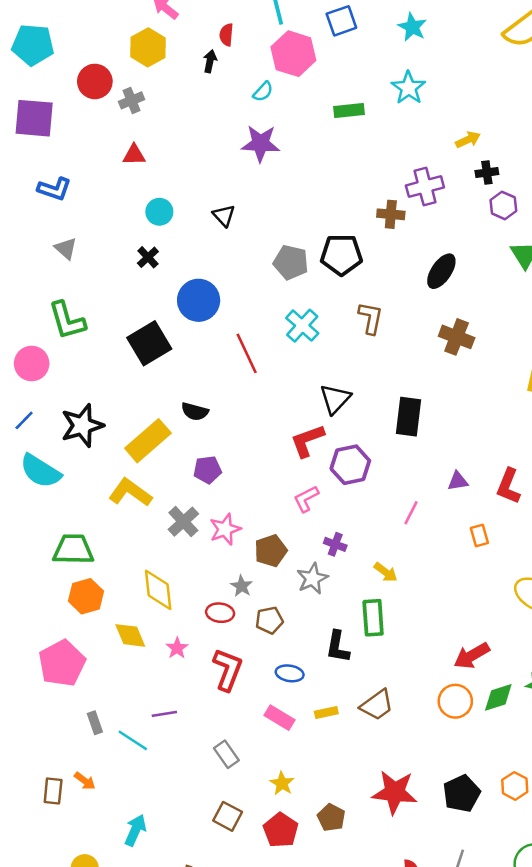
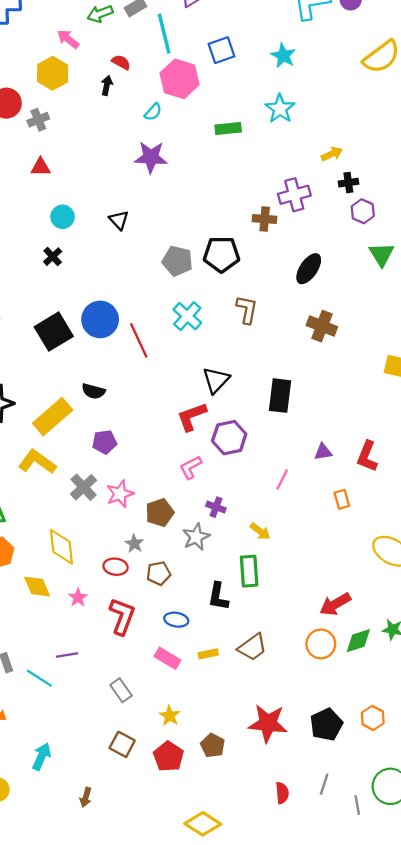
red semicircle: (226, 35) -> (121, 62), turned 114
blue circle: (199, 300) -> (100, 319), moved

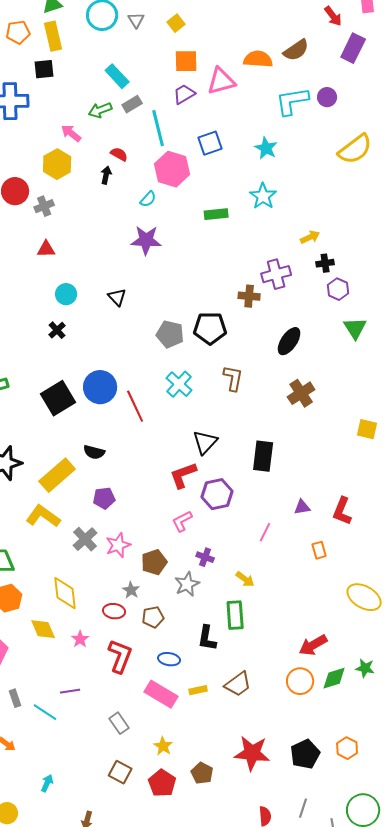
brown cross: (322, 326) -> (301, 393), turned 36
pink rectangle: (167, 658) -> (161, 694), size x1.4
cyan arrow: (42, 757) -> (47, 783), size x0.7

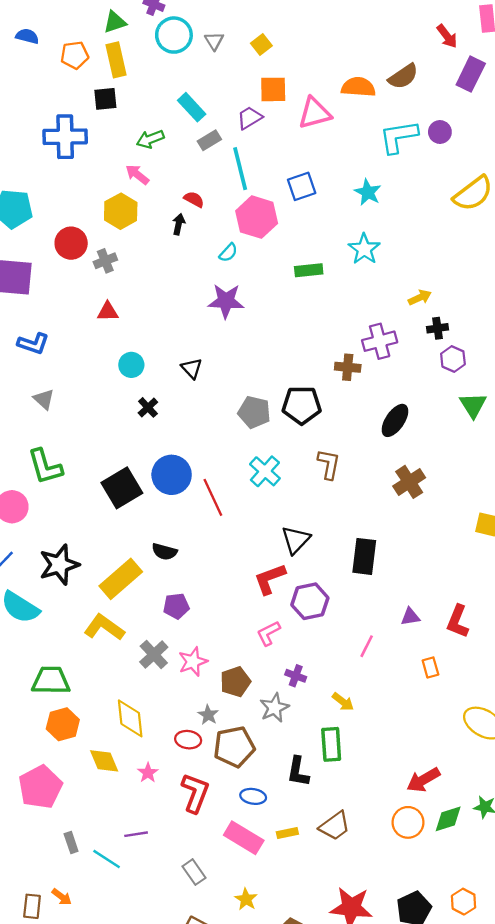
purple trapezoid: (184, 94) -> (250, 118), moved
green arrow: (100, 110) -> (150, 139), moved
black cross: (57, 330) -> (148, 407), moved
brown pentagon: (153, 617) -> (234, 747), size x1.6

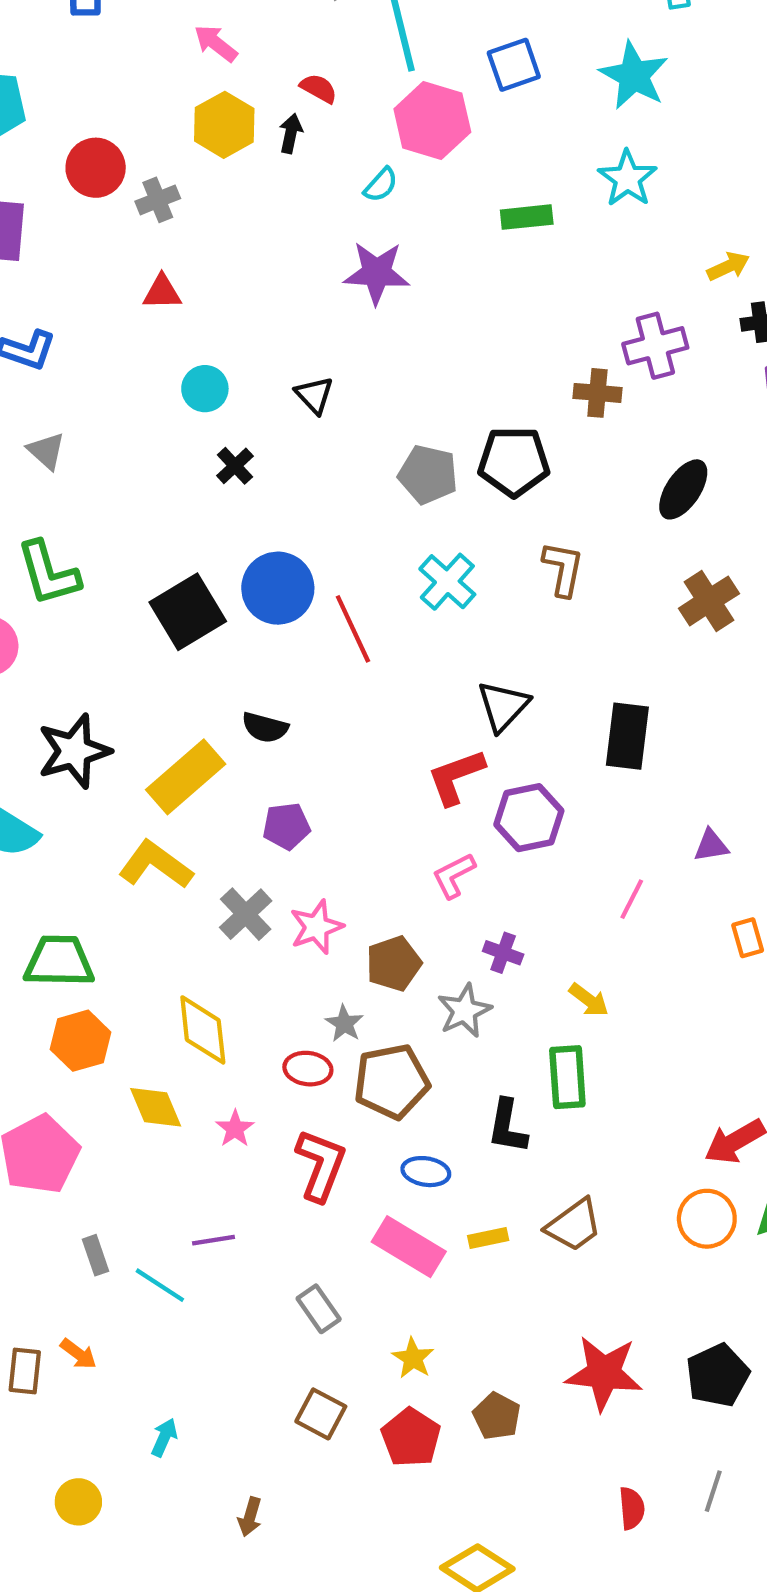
cyan star: (368, 192) -> (634, 75), size x1.4
yellow hexagon: (121, 211) -> (224, 125), moved

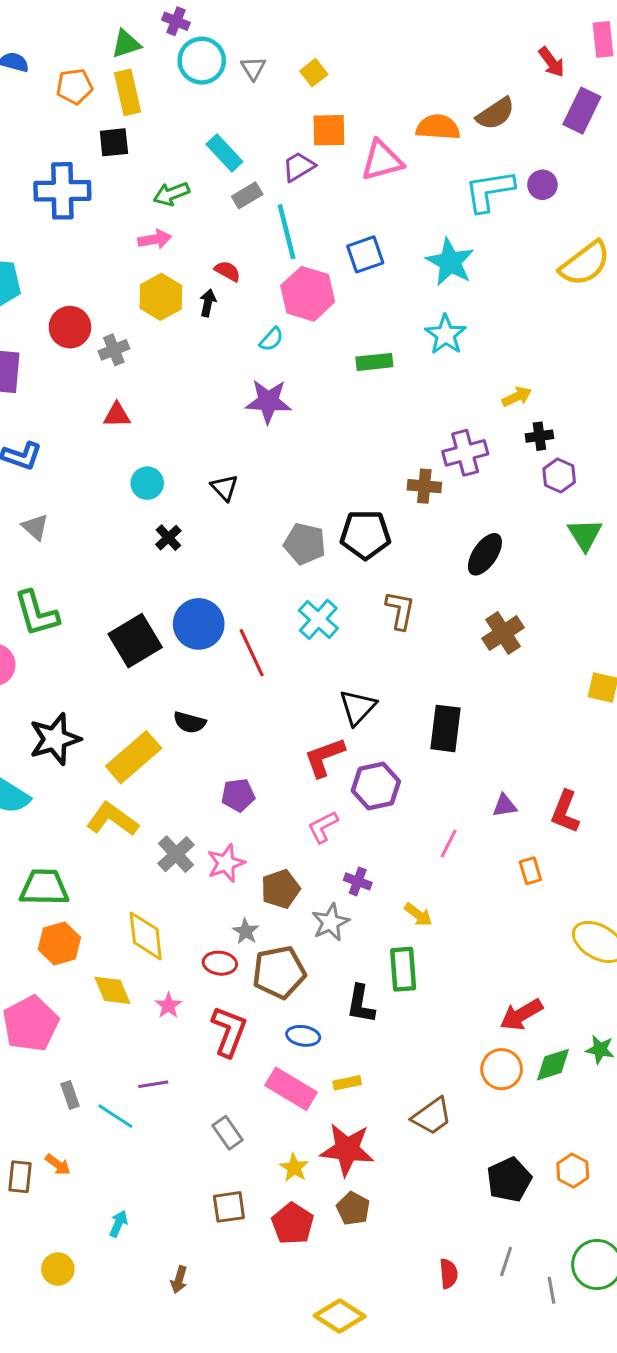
pink arrow: (216, 43) -> (155, 239), turned 132
purple pentagon: (286, 826) -> (238, 795), moved
brown trapezoid: (574, 1225) -> (432, 1116), moved
red star: (604, 1373) -> (347, 1149), moved
brown square: (321, 1414) -> (229, 1207), turned -36

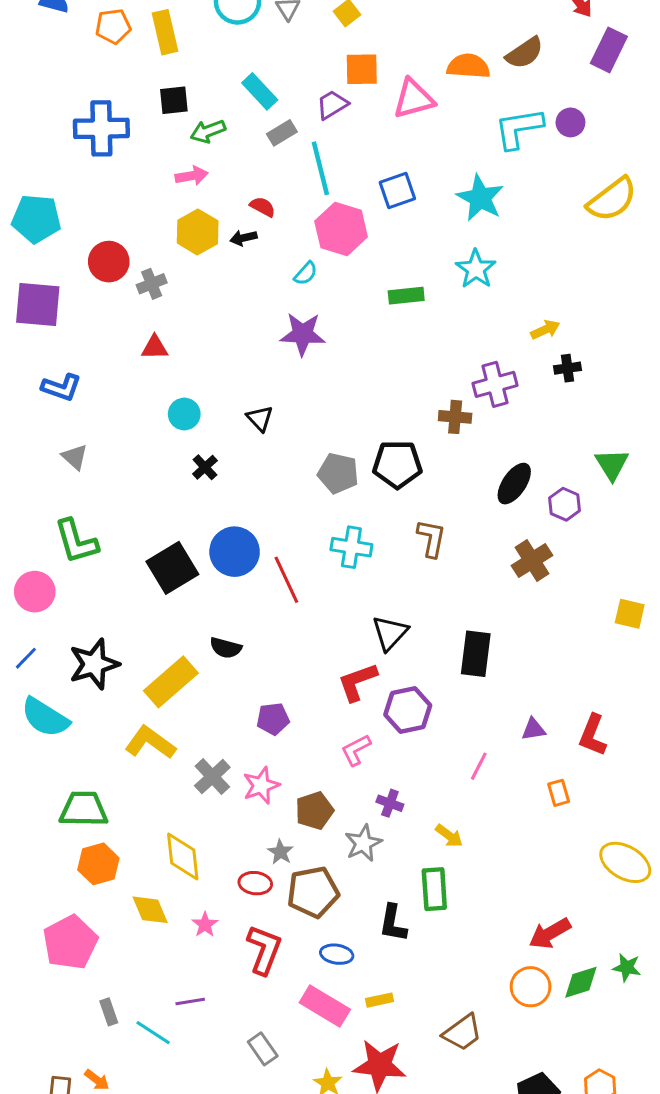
black square: (114, 142) -> (174, 100), moved
black arrow: (208, 303) -> (243, 238), turned -115
purple hexagon: (559, 476) -> (565, 504), moved
cyan cross: (318, 619) -> (351, 547), turned -33

